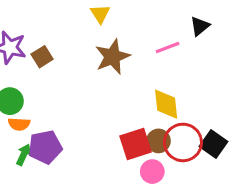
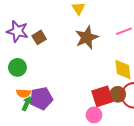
orange semicircle: (19, 124) -> (24, 93), moved
pink circle: (152, 172) -> (94, 115), moved

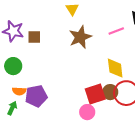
brown square: (39, 37) -> (34, 37), turned 32
green arrow: (27, 104) -> (12, 108), moved

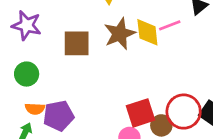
brown square: (34, 37) -> (77, 43), moved, size x1.5
yellow diamond: (115, 68) -> (147, 32), moved
brown circle: (110, 92) -> (161, 125), moved

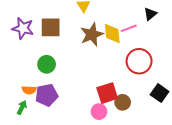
brown square: (77, 43) -> (51, 27), moved
green circle: (27, 74) -> (47, 64), moved
red circle: (184, 112) -> (139, 61), moved

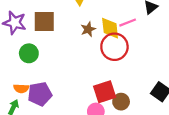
brown star: (92, 34) -> (88, 29), size x0.6
red circle: (139, 61) -> (114, 47), moved
green circle: (47, 64) -> (29, 53), moved

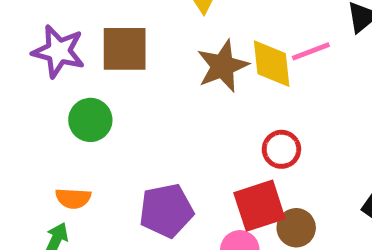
brown star: (88, 29) -> (223, 66), size x1.5
red circle: (114, 47) -> (281, 149), moved, size x0.6
purple pentagon: (40, 94) -> (166, 211), moved

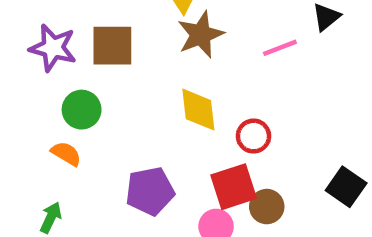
yellow diamond: (272, 64) -> (198, 110), moved
brown star: (223, 66) -> (201, 35), moved
orange semicircle: (73, 198) -> (66, 154), moved, turned -152

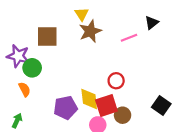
purple star: (53, 48) -> (18, 56), moved
yellow diamond: (198, 110) -> (89, 99), moved
orange semicircle: (66, 154) -> (25, 89), turned 32

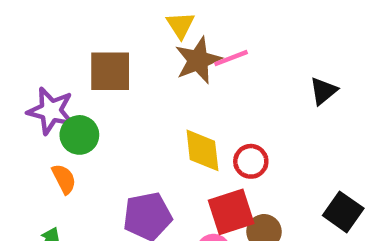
black triangle: (152, 23) -> (323, 91), moved
pink line: (129, 38) -> (231, 58), moved
yellow diamond: (89, 99) -> (202, 150), moved

